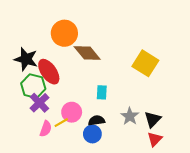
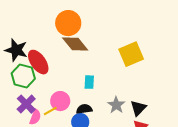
orange circle: (64, 33) -> (68, 23), moved
yellow square: (145, 63) -> (131, 54), turned 35
purple cross: (39, 103) -> (26, 104), moved

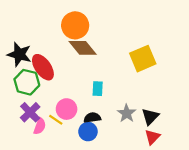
yellow line: (50, 111) -> (56, 120), turned 64

